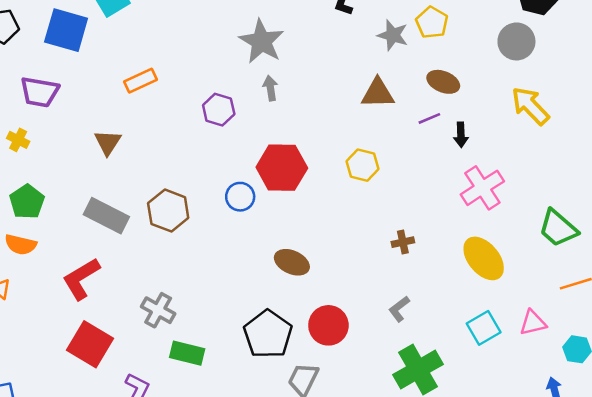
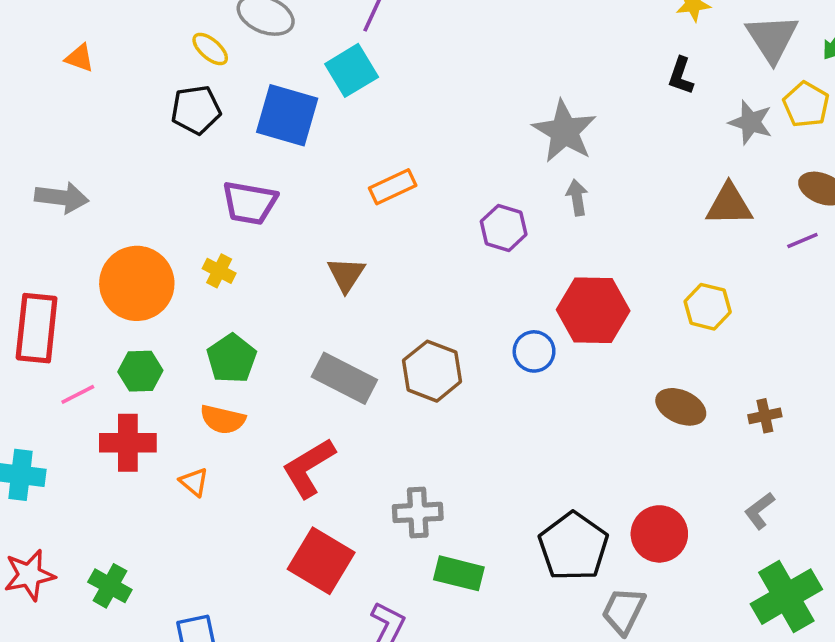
brown ellipse: (292, 262) -> (681, 407), moved
gray cross: (158, 310) -> (418, 512), turned -32

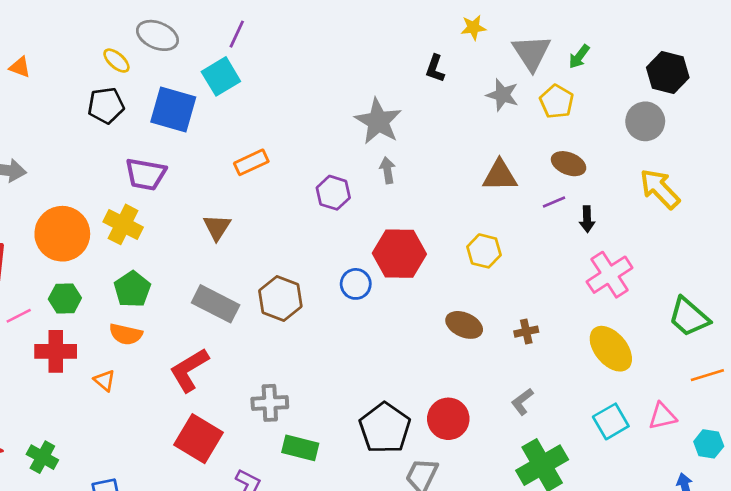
black L-shape: (681, 76) -> (435, 68), moved
gray star: (751, 122) -> (502, 95), moved
yellow cross: (219, 271) -> (123, 224), size x1.6

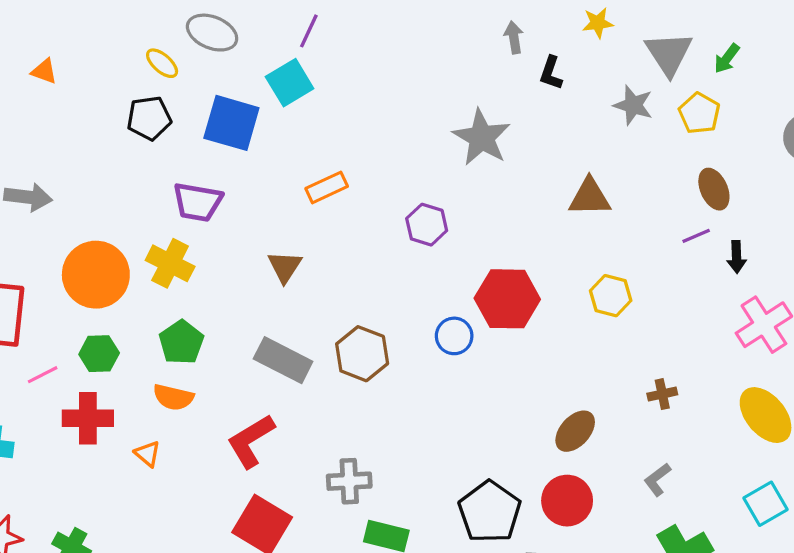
brown ellipse: (569, 164) -> (714, 189), turned 44
gray arrow: (387, 170) -> (514, 37), moved
brown triangle: (500, 176) -> (590, 197), moved
brown ellipse: (464, 325) -> (575, 431), moved, turned -72

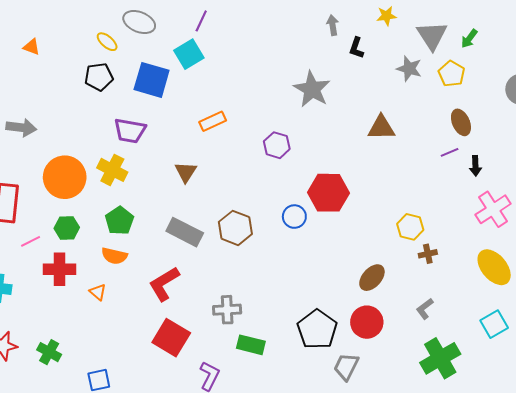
yellow hexagon: (611, 296) -> (410, 227), moved

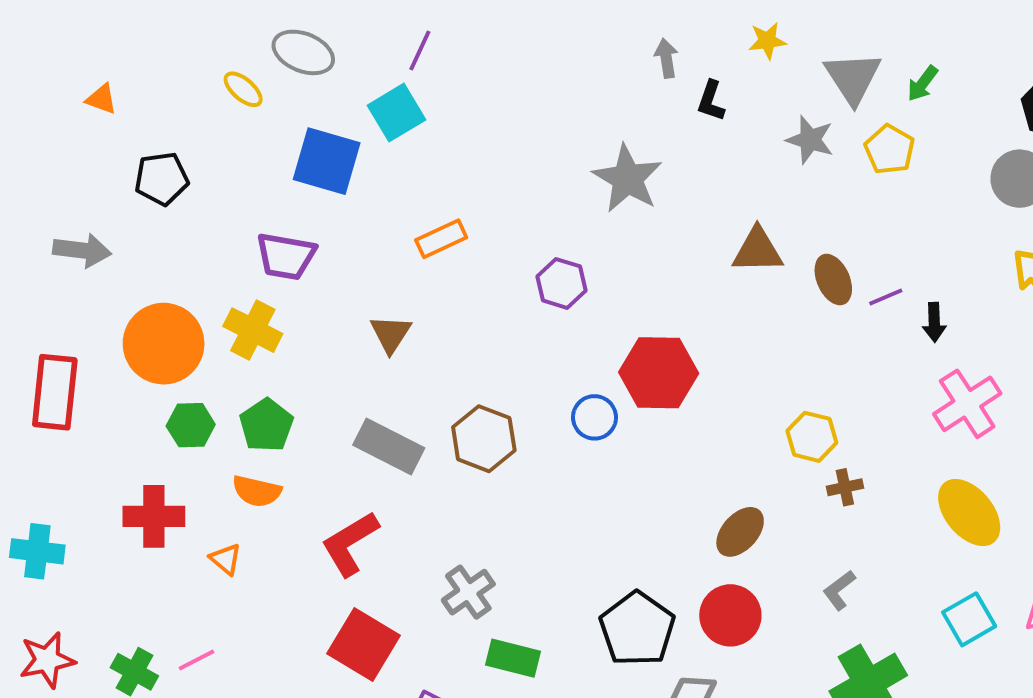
black pentagon: (99, 77) -> (162, 179), moved
brown ellipse: (461, 122) -> (833, 280), moved
green hexagon: (67, 228) -> (191, 425), moved
pink line: (31, 241) -> (197, 660), moved
gray cross: (227, 310) -> (468, 592), turned -32

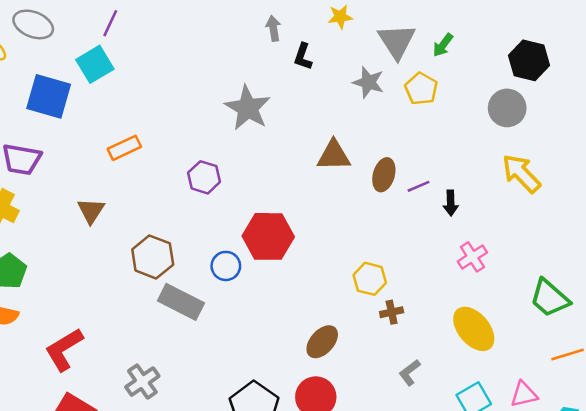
brown ellipse: (833, 280) -> (384, 175), turned 40
pink cross: (967, 404) -> (472, 257), size x0.7
brown hexagon: (484, 439) -> (153, 257), moved
gray rectangle: (389, 446) -> (181, 302), moved
gray L-shape: (839, 590) -> (410, 373), moved

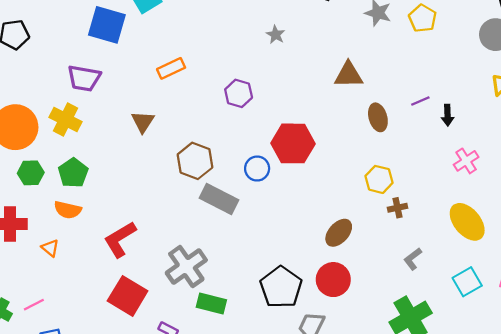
gray star: (248, 108) -> (276, 35), size x0.5
brown ellipse: (384, 175) -> (378, 117), moved, turned -32
gray cross: (142, 382) -> (186, 266), size x1.4

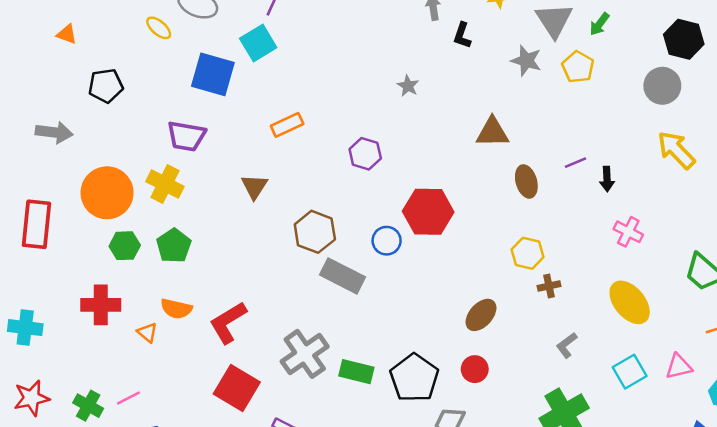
pink cross: (466, 161) -> (628, 232), turned -30
orange semicircle: (68, 210) -> (176, 309), moved
red circle: (333, 280) -> (475, 369), size x0.7
green rectangle: (211, 303) -> (356, 372), moved

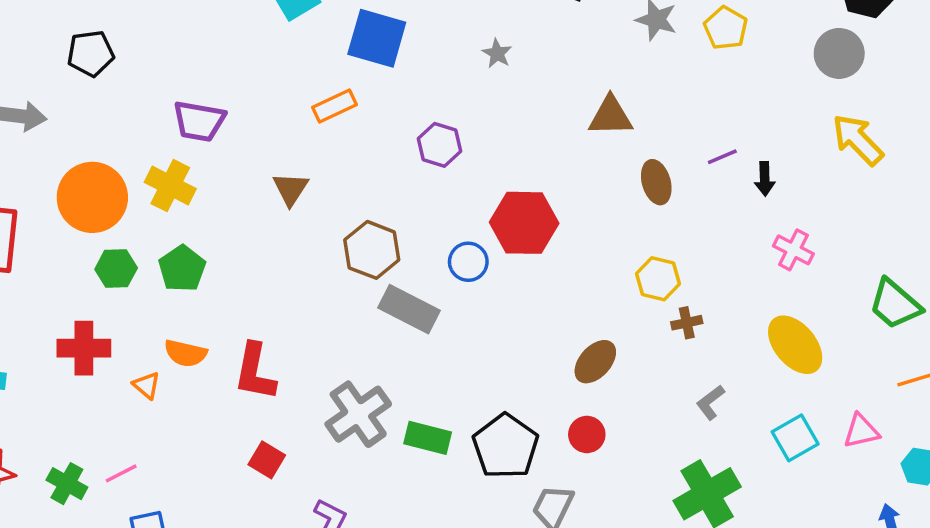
blue square: (213, 74) -> (377, 38), moved
red L-shape: (228, 323) -> (255, 372), turned -48
red square: (237, 388) -> (267, 460), size x0.6

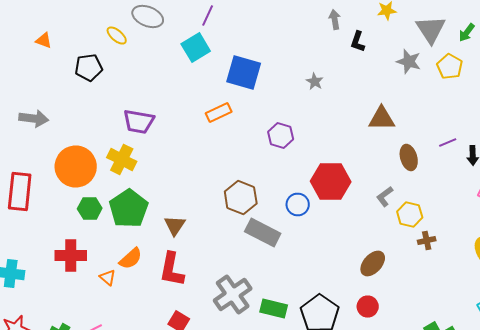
black pentagon: (91, 53) -> (89, 68), moved
brown triangle: (290, 189) -> (175, 226), moved
green pentagon: (182, 269) -> (129, 208), size x1.4
orange semicircle: (185, 353) -> (131, 258), turned -55
gray L-shape: (710, 402) -> (385, 196), moved

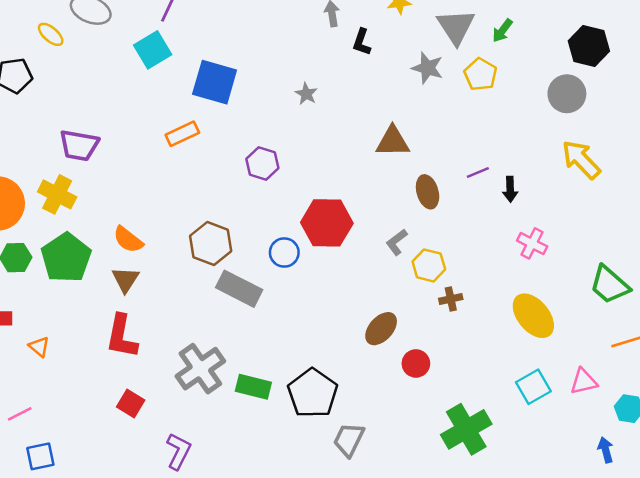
orange semicircle: (131, 258) -> (128, 240), moved, turned 80
red circle: (368, 306) -> (416, 363), moved

